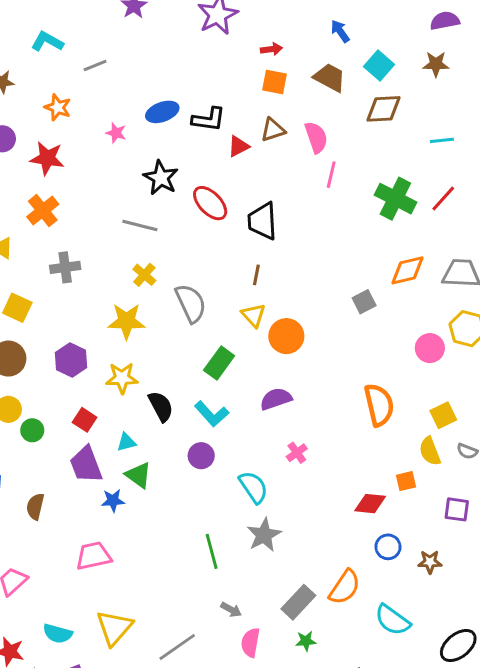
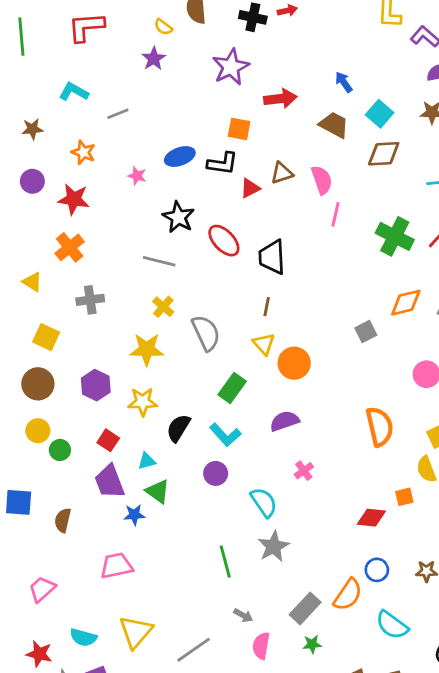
red arrow: (271, 49) -> (280, 99), size x1.6
orange square: (274, 82) -> (239, 129), moved
black semicircle: (161, 406) -> (178, 428), turned -120
blue circle: (388, 547) -> (377, 570), moved

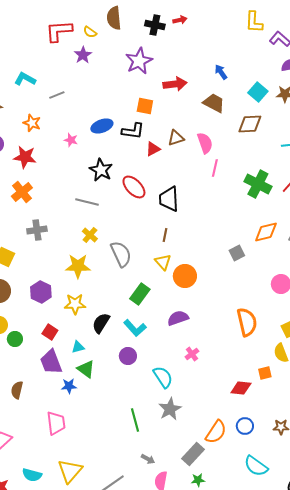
red L-shape: (86, 27) -> (59, 31), moved
cyan square: (380, 114) -> (258, 92), moved
pink trapezoid: (116, 566) -> (56, 423), turned 95
orange semicircle: (348, 595) -> (216, 432), moved

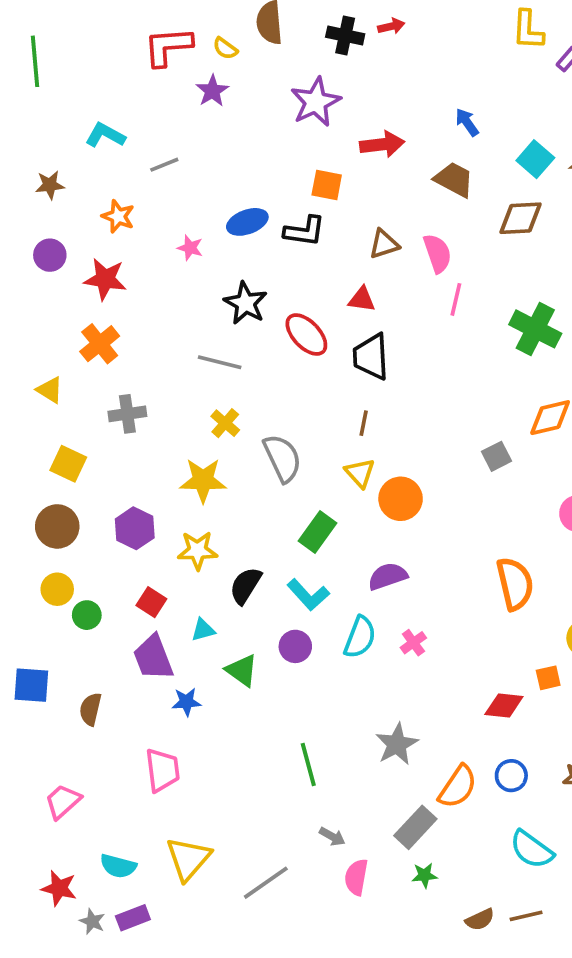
red triangle: (153, 149) -> (362, 299), moved, turned 35
green triangle: (86, 369) -> (242, 670), moved
cyan semicircle: (163, 377) -> (360, 637), moved, turned 55
gray star: (170, 409) -> (397, 744), moved

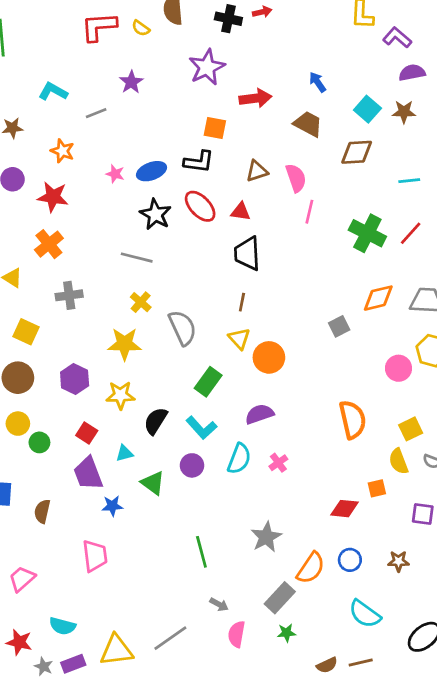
purple star: (212, 91) -> (131, 82), moved
blue ellipse: (247, 222) -> (152, 171), moved
red ellipse: (306, 335) -> (200, 206), moved
yellow triangle: (188, 859) -> (116, 650), moved, turned 42

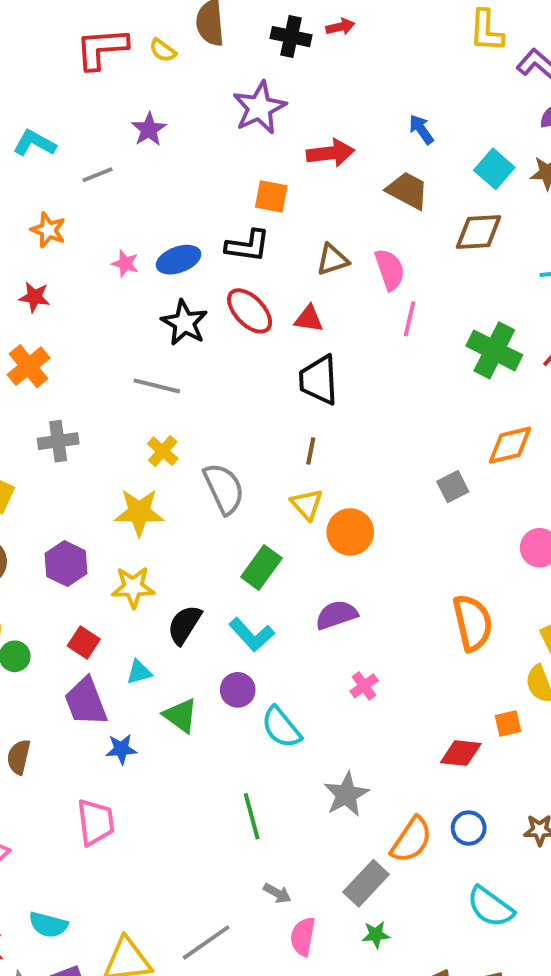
red star: (53, 197) -> (34, 297), size x0.7
cyan semicircle: (239, 459) -> (281, 727), moved, turned 120

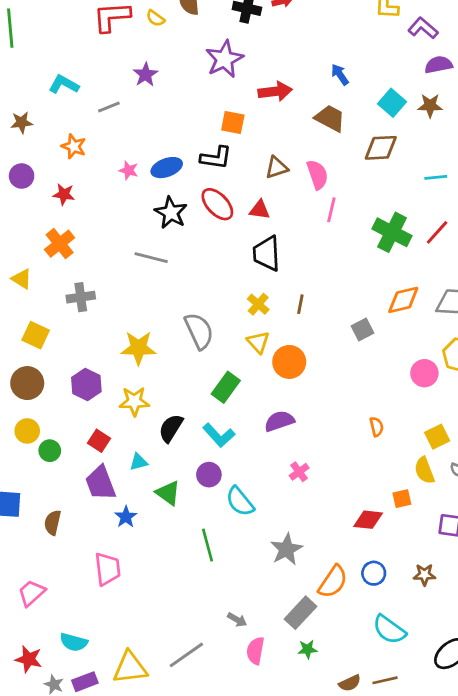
yellow cross: (163, 451) -> (258, 304), moved
brown line: (311, 451) -> (300, 304), moved
orange semicircle: (473, 623) -> (377, 427), size x0.5
blue star: (121, 749) -> (126, 517), turned -30
green line: (252, 816) -> (208, 545), moved

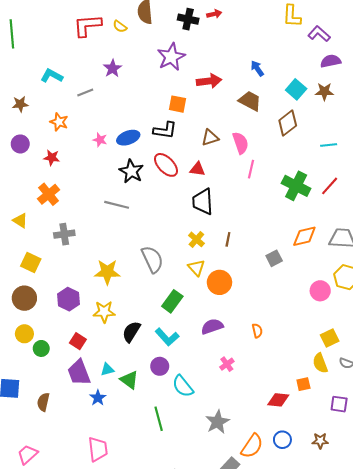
brown diamond: (381, 148) -> (288, 123), turned -35
orange semicircle: (377, 427) -> (257, 331), moved
cyan triangle: (138, 462) -> (107, 369), moved
pink trapezoid: (107, 569) -> (98, 449), moved

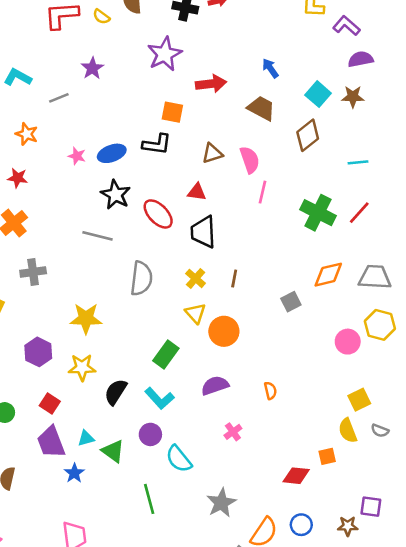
red ellipse: (166, 165) -> (158, 214), moved
gray semicircle: (152, 259) -> (141, 278), moved, turned 32
purple square: (339, 404) -> (371, 507), moved

